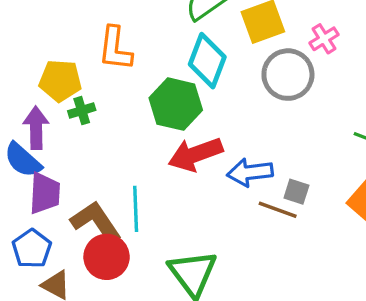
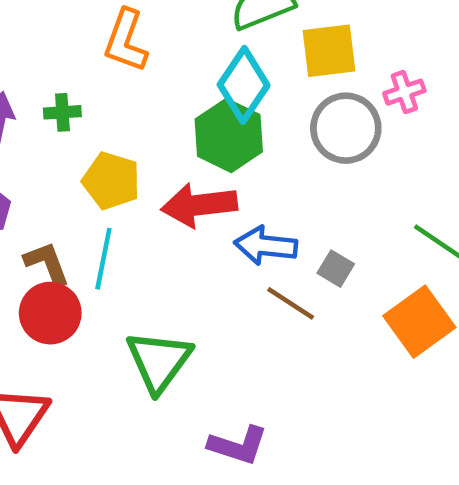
yellow pentagon: (60, 81) -> (111, 181), moved
green hexagon: (176, 104) -> (229, 135), moved
gray square: (296, 192) -> (336, 269), moved
brown L-shape: (96, 222) -> (47, 264), size x0.7

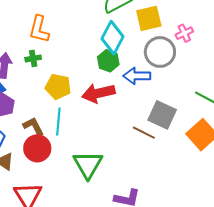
orange L-shape: (126, 41) -> (39, 29), moved
green hexagon: (229, 135) -> (108, 61), size x0.7
blue arrow: (266, 246) -> (137, 76), moved
gray square: (336, 269) -> (162, 115), size x1.8

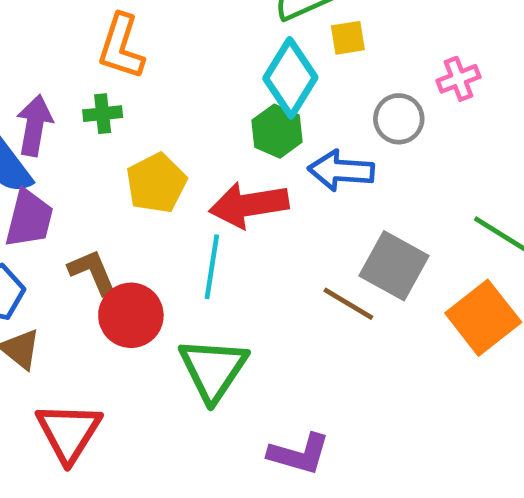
yellow square: (149, 18) -> (348, 38), moved, size x0.6
gray circle: (160, 52) -> (399, 119), size x0.7
yellow pentagon: (58, 87) -> (156, 183), turned 30
cyan line: (58, 122) -> (212, 267), moved
red circle: (37, 148) -> (131, 315), moved

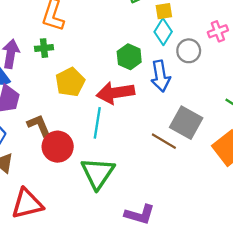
cyan diamond: (290, 78) -> (163, 32), moved, size x0.7
blue arrow: (341, 171) -> (160, 76), turned -104
red triangle: (69, 432) -> (27, 204), turned 44

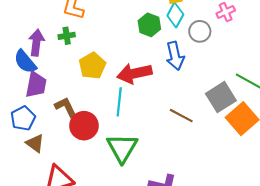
green hexagon: (129, 57) -> (149, 25), moved
gray square: (186, 123) -> (221, 97), moved, turned 32

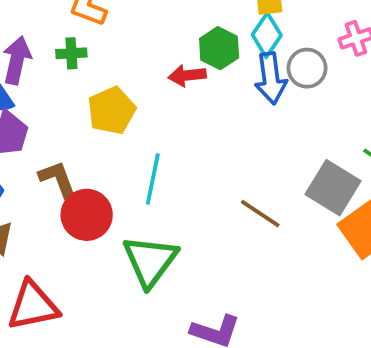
blue arrow: (175, 56) -> (271, 78), moved
red arrow: (134, 73) -> (187, 75), moved, size x0.6
gray square: (221, 97) -> (333, 188), turned -32

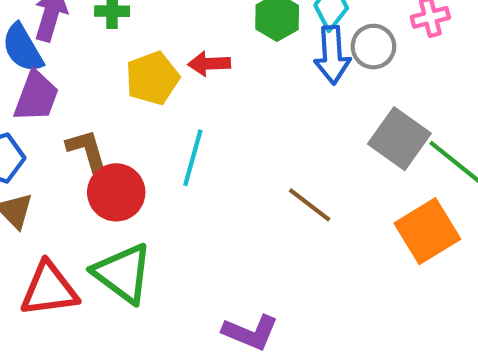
red arrow: (187, 75) -> (209, 64), moved
gray square: (333, 188) -> (399, 139), moved
green triangle: (150, 261) -> (123, 273), moved, turned -34

